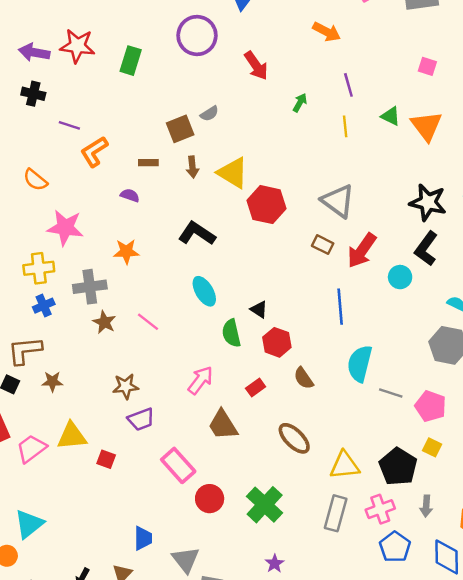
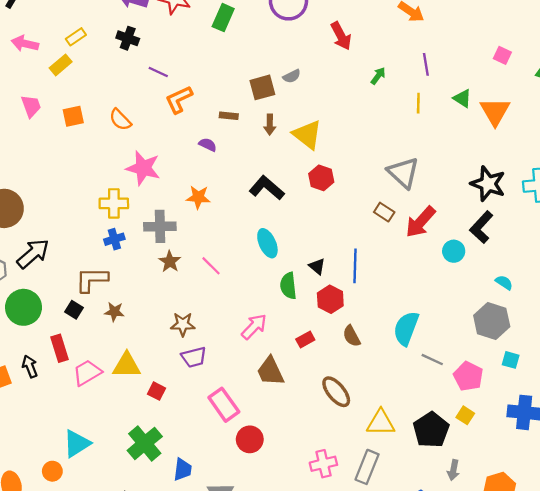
red hexagon: (267, 205) -> (321, 178), moved, size x0.7
blue line: (340, 307) -> (355, 266), moved
green cross: (265, 505) -> (145, 443), moved
pink cross: (380, 509) -> (323, 464), moved

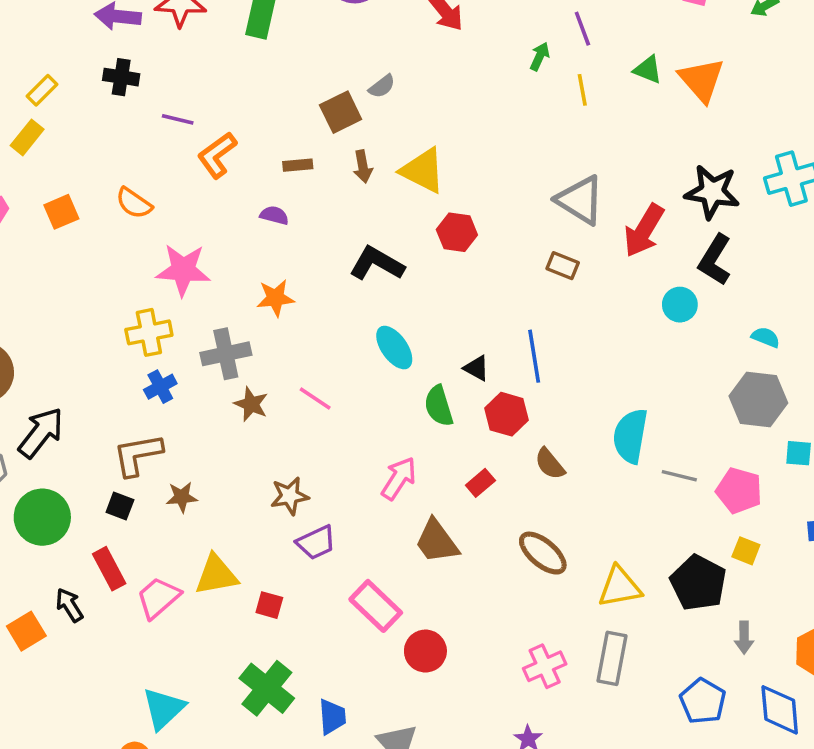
green arrow: (378, 76) -> (540, 56), moved
red arrow: (421, 222) -> (644, 230), moved

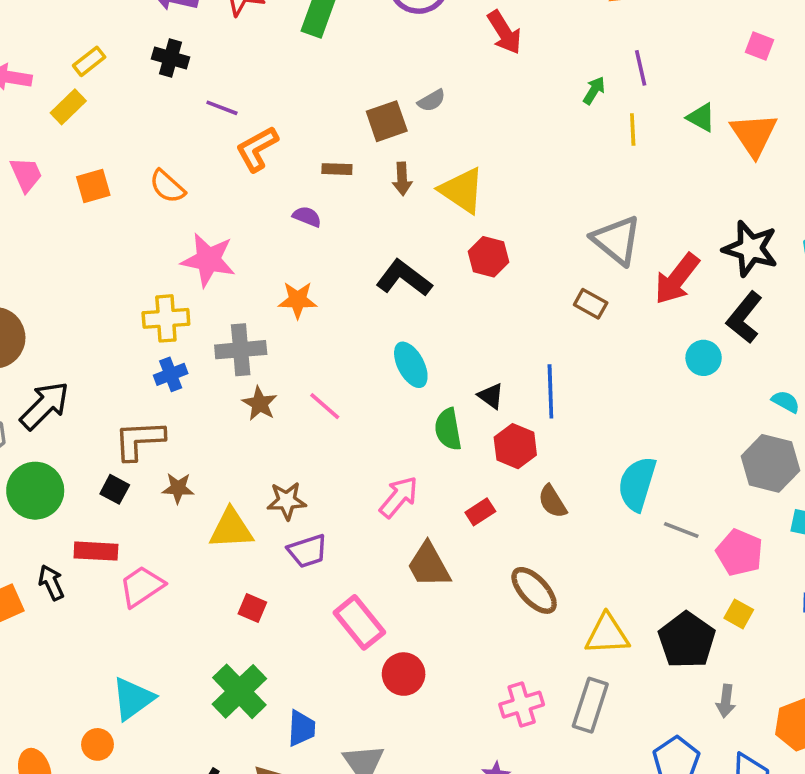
red rectangle: (109, 569) -> (96, 551), turned -66
yellow triangle: (216, 575) -> (231, 529), moved

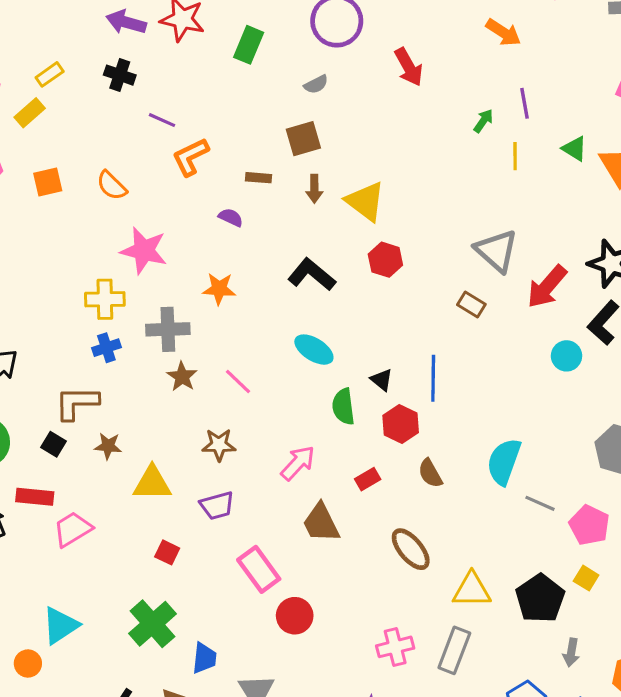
gray semicircle: (432, 101) -> (316, 84), moved
cyan ellipse: (411, 365) -> (314, 350), turned -33
brown star: (287, 501) -> (219, 445), moved

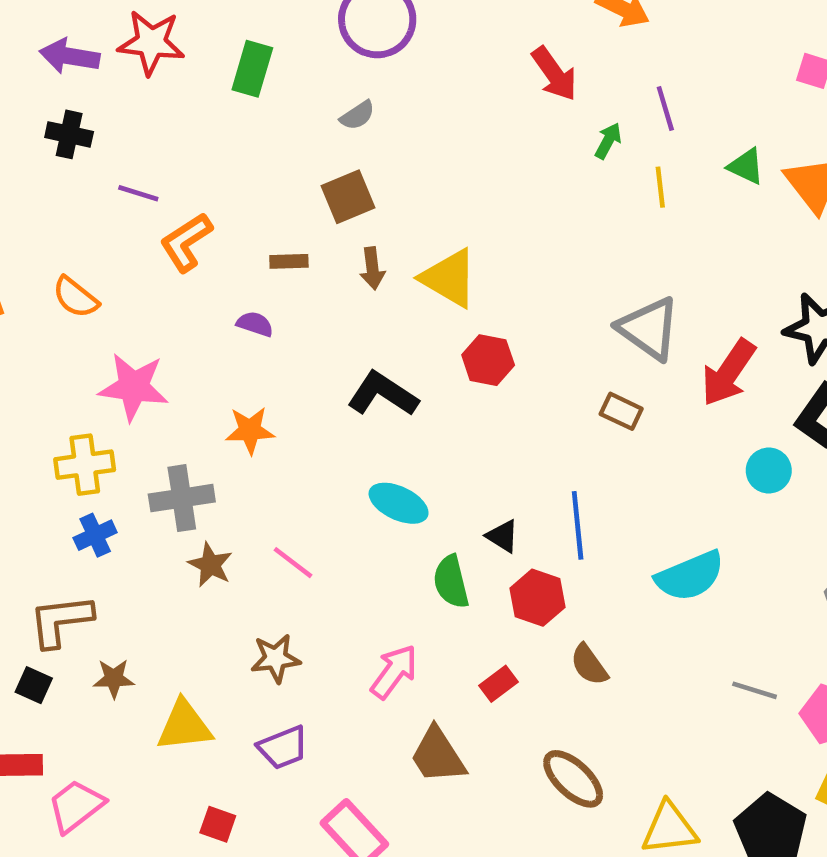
red arrow: (409, 67) -> (554, 74), moved
cyan semicircle: (504, 462) -> (690, 576), moved, turned -126

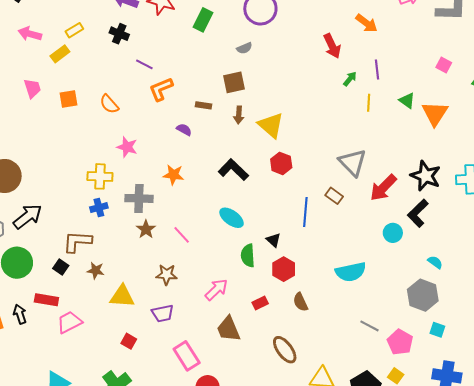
pink star: (134, 387) -> (127, 147), size x0.7
blue line: (578, 525) -> (305, 212), moved

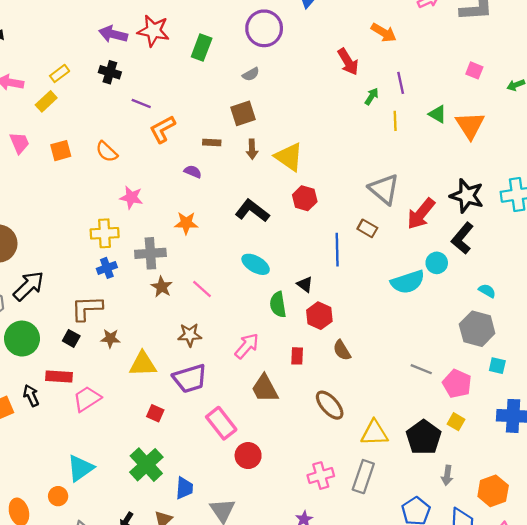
cyan semicircle: (351, 272) -> (408, 282), moved
red rectangle: (260, 303) -> (297, 356), turned -56
purple trapezoid: (163, 313) -> (190, 378), size x1.4

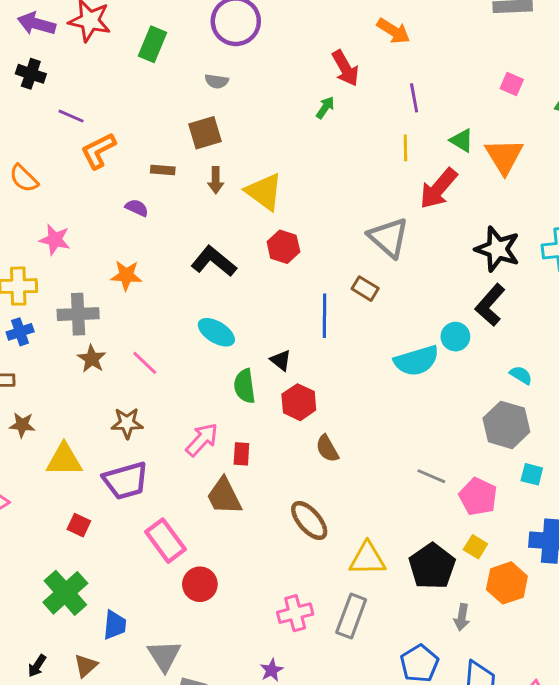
gray semicircle: (251, 74) -> (217, 81), turned 36
green arrow: (372, 96) -> (325, 108), moved
red arrow: (421, 214) -> (438, 189), moved
red rectangle: (297, 356) -> (241, 454), moved
orange hexagon: (493, 491) -> (507, 583), moved

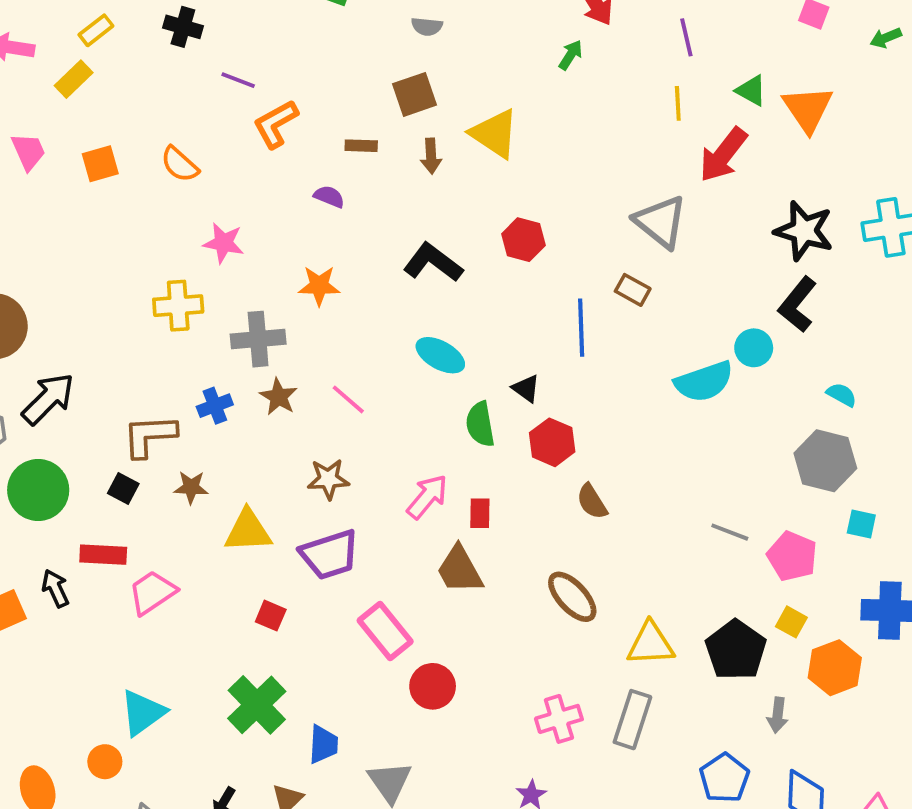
yellow triangle: (264, 192) -> (495, 134), moved
blue cross: (20, 332) -> (215, 406), moved

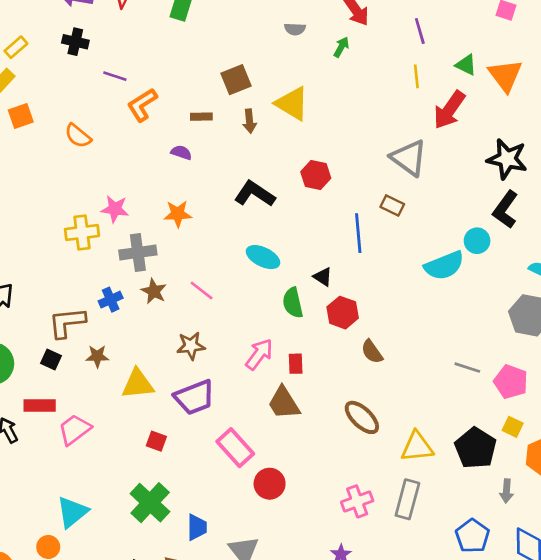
gray semicircle: (427, 26) -> (295, 29), moved
orange square: (100, 164) -> (21, 116), moved
pink star: (224, 243) -> (115, 209), moved

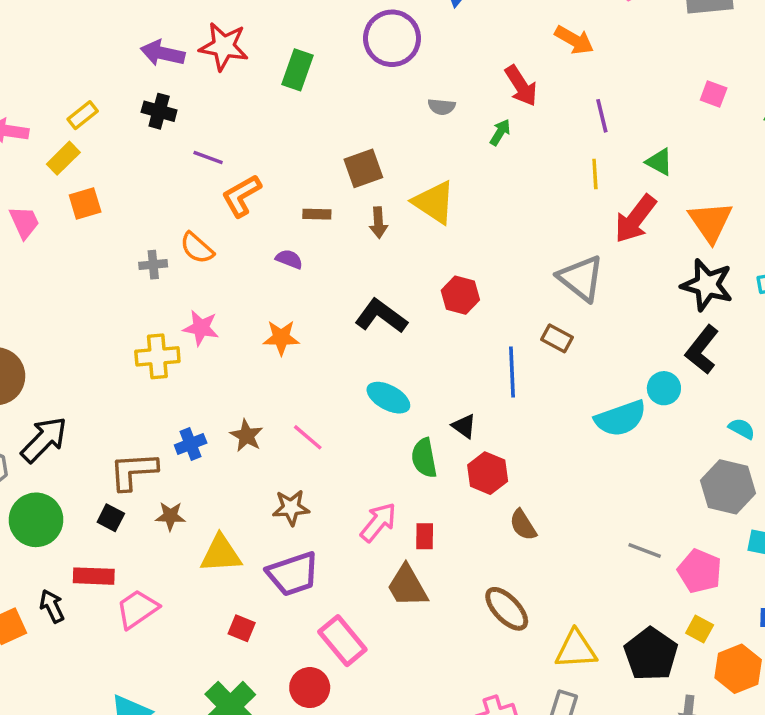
orange triangle: (505, 75) -> (710, 222), moved
orange semicircle: (78, 136) -> (197, 248), moved
gray cross: (138, 252) -> (153, 265), moved, size x0.6
red circle: (270, 484) -> (310, 688), moved

